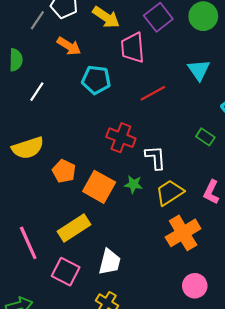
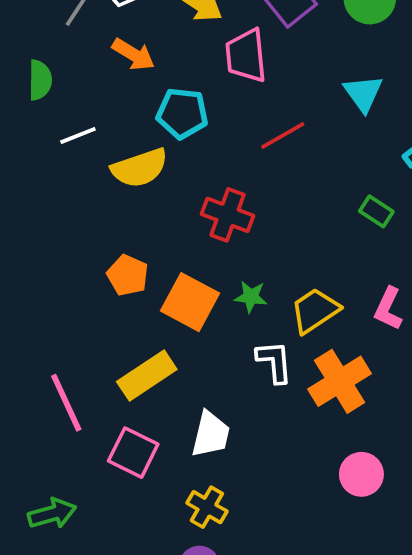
white line: (37, 92) -> (78, 136), turned 36
yellow semicircle: (28, 148) -> (140, 168), moved
white L-shape: (155, 158) -> (274, 362), moved

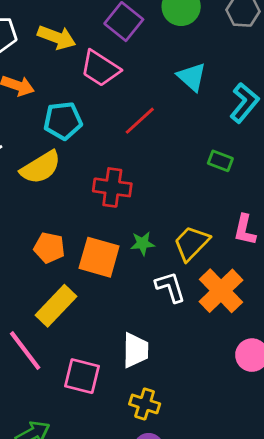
pink trapezoid: (246, 56) -> (100, 68), turned -39
yellow rectangle: (147, 375) -> (56, 306), moved

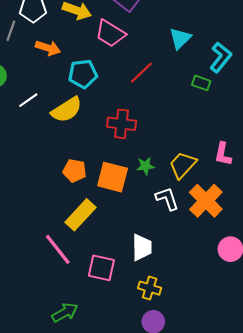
cyan triangle: (192, 77) -> (180, 38), turned 35
green rectangle: (220, 161) -> (201, 83), moved

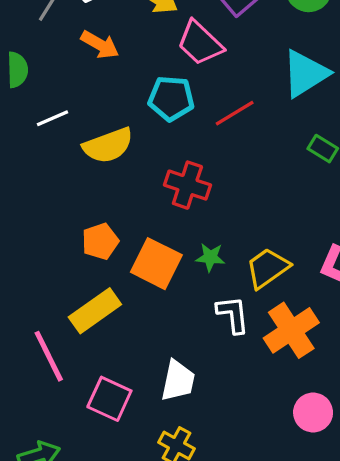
cyan triangle: (180, 38) -> (305, 74), size x1.4
cyan pentagon: (83, 74) -> (171, 98), moved
orange pentagon: (75, 171) -> (100, 241), turned 30

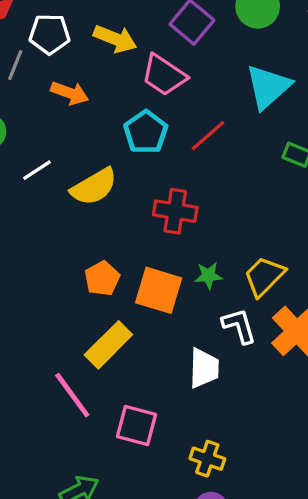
cyan pentagon: (171, 98) -> (146, 132), turned -30
white trapezoid: (178, 381) -> (204, 368), moved

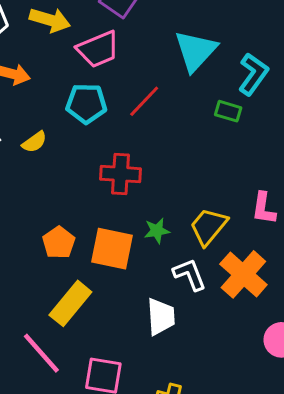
pink trapezoid: (164, 75) -> (98, 49), turned -51
cyan pentagon: (146, 132) -> (86, 103), turned -30
yellow semicircle: (94, 187) -> (34, 142), moved, size x0.6

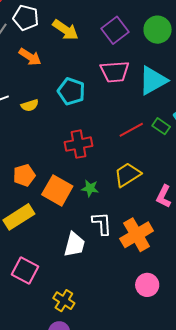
pink trapezoid: (98, 49) -> (115, 72), moved
red line: (144, 101) -> (131, 130), moved
red cross: (120, 174) -> (78, 144), turned -32
yellow trapezoid: (209, 227) -> (127, 175), moved

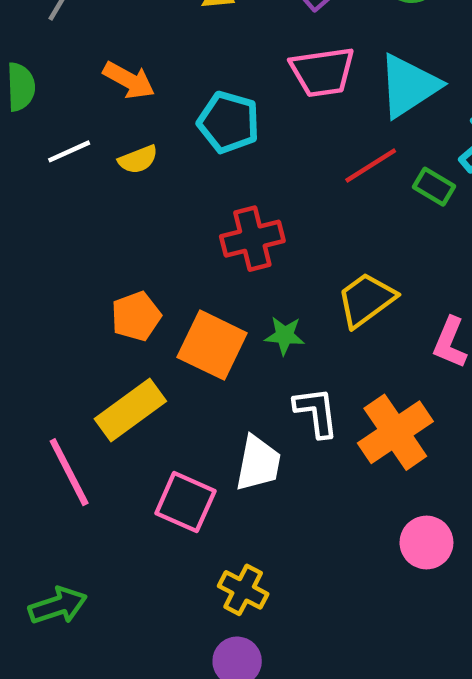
orange arrow: (30, 57) -> (129, 80), moved
red line: (131, 130) -> (371, 166), moved
pink square: (25, 270) -> (185, 502), moved

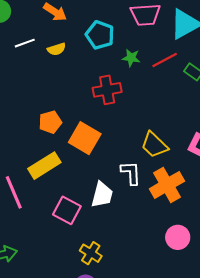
yellow trapezoid: (366, 300) -> (154, 145), moved, turned -104
green star: (285, 335) -> (131, 58), moved

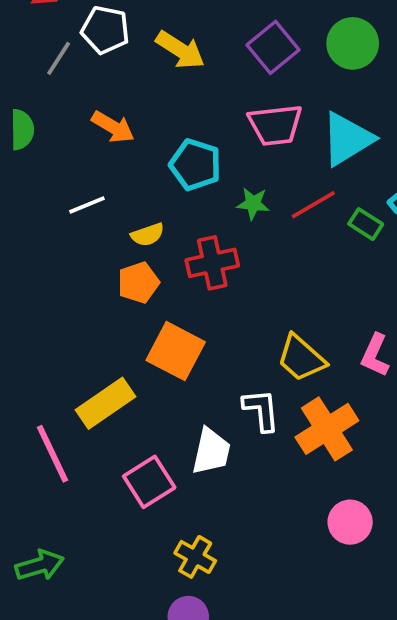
white line: (25, 43) -> (87, 205), moved
yellow semicircle: (57, 49) -> (148, 235), moved
orange pentagon: (50, 122) -> (138, 283), moved
pink square: (67, 210) -> (149, 482), turned 32

